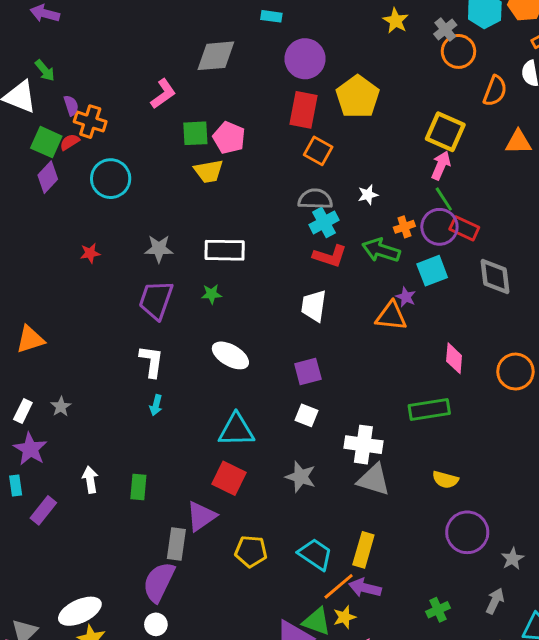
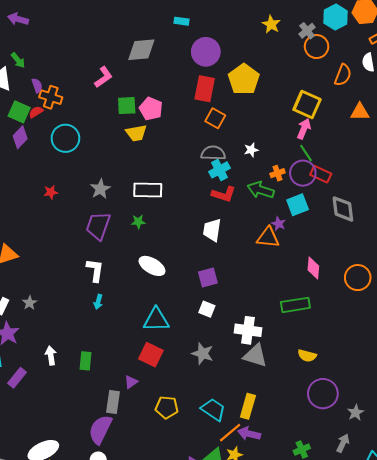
gray star: (159, 249) -> (100, 189), turned -30
purple triangle: (201, 516) -> (131, 382), size x0.6

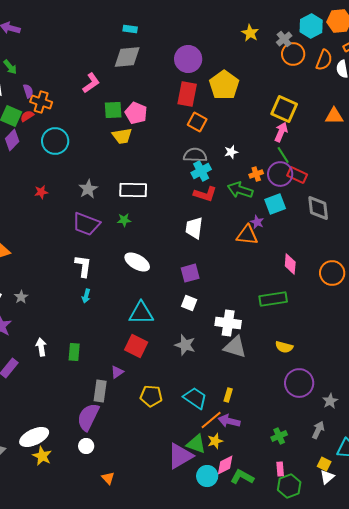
cyan rectangle: (182, 21) -> (130, 29), moved
orange semicircle: (343, 75) -> (324, 60), moved
purple trapezoid: (98, 226) -> (86, 224), turned -88
yellow rectangle: (248, 406) -> (228, 395), size x0.6

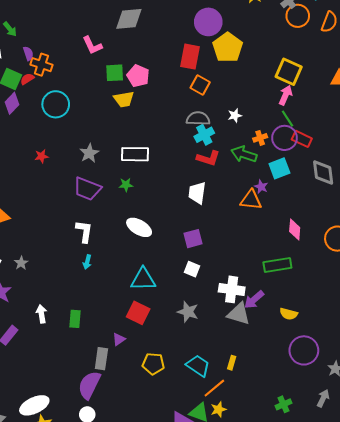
purple circle: (188, 59) -> (208, 22), moved
pink L-shape: (91, 83) -> (92, 45), turned 100
purple arrow: (229, 421) -> (254, 300), moved, turned -55

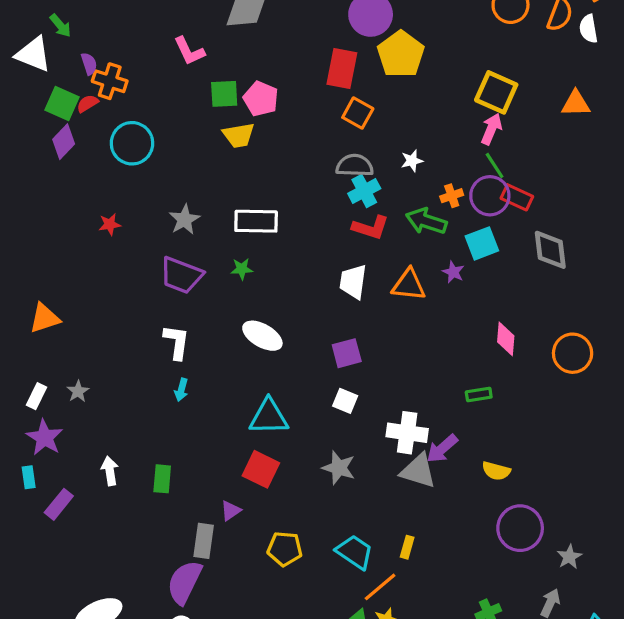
orange triangle: (251, 200) -> (409, 285), moved
green rectangle: (277, 265) -> (479, 395), size x0.6

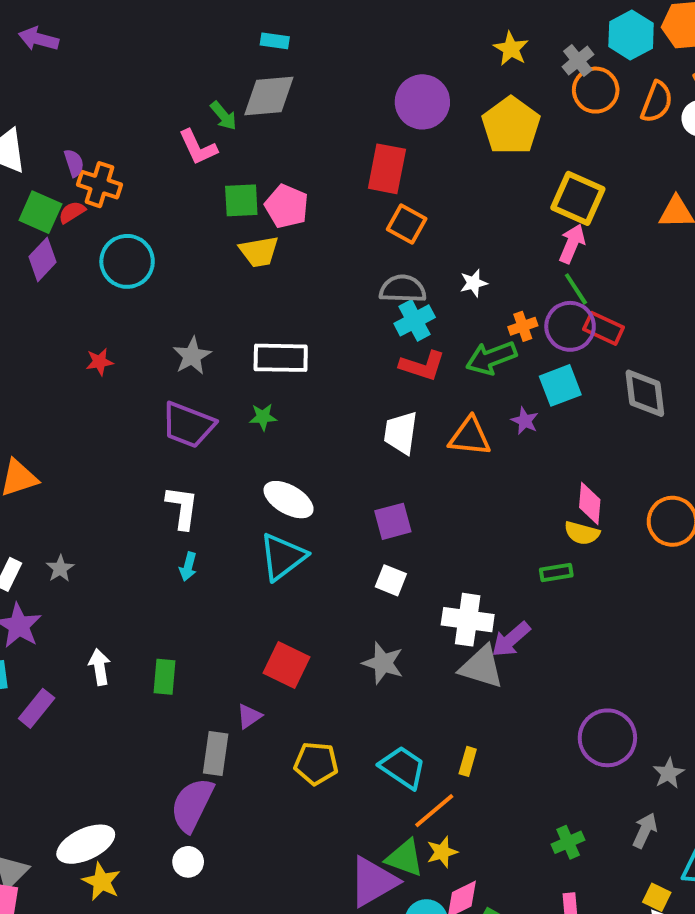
green arrow: (60, 26) -> (224, 116), moved
yellow pentagon: (401, 54) -> (511, 126), moved
green arrow: (426, 221) -> (491, 358), turned -39
cyan triangle: (269, 417) -> (283, 557), moved, turned -36
yellow semicircle: (496, 471) -> (582, 533), moved

